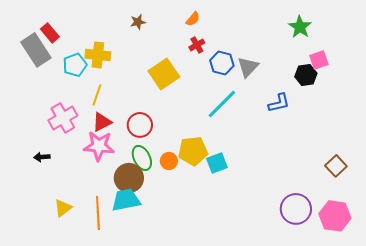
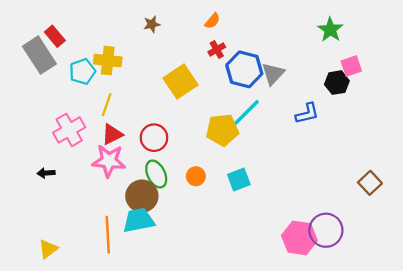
blue hexagon: (222, 63) -> (244, 69), size x1.4
yellow pentagon: (193, 151) -> (222, 130), moved
orange circle: (169, 161) -> (196, 176), moved
yellow triangle: (63, 208) -> (48, 249), moved
pink hexagon: (335, 216) -> (299, 238), moved

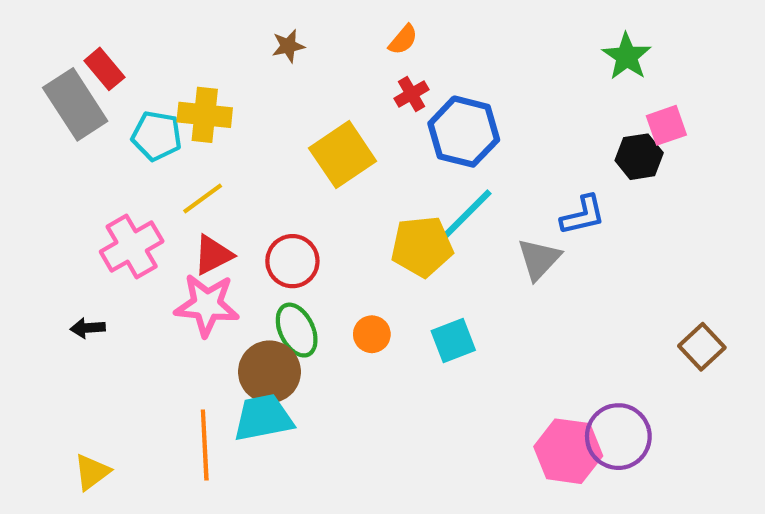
cyan pentagon: (82, 72) -> (157, 136), turned 30
gray triangle: (273, 74) -> (539, 259), moved
yellow line: (107, 105) -> (203, 198), turned 35

